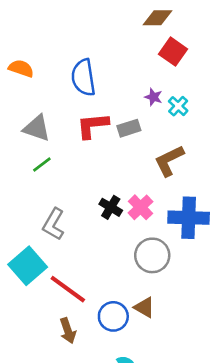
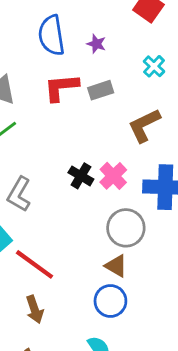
purple star: (154, 97) -> (96, 44), moved
brown triangle: (144, 307) -> (116, 266), moved
blue circle: (113, 316) -> (110, 301), moved

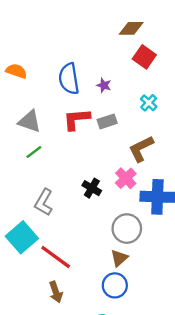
pink cross: (113, 176) -> (126, 178), moved
brown triangle: (116, 266) -> (119, 258), turned 48

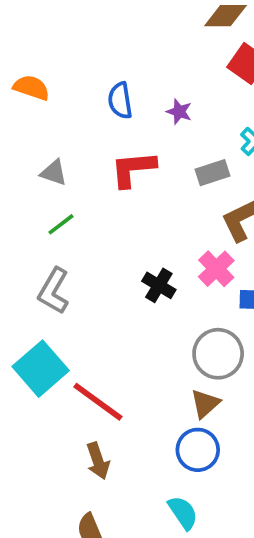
blue semicircle: (69, 79) -> (120, 101), size x0.7
gray triangle: (29, 121) -> (54, 173), size x0.7
gray rectangle: (107, 121) -> (213, 173), moved
gray L-shape: (44, 202) -> (54, 291), moved

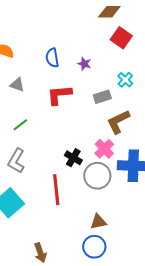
gray triangle: (54, 173) -> (17, 85), moved
gray circle: (218, 354) -> (97, 176), moved
red line: (98, 402) -> (56, 190), moved, turned 48
brown triangle: (205, 404) -> (98, 222), turned 30

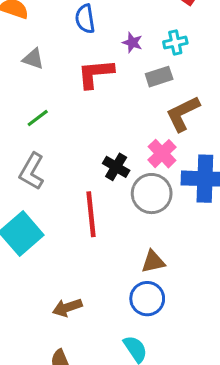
purple star: (84, 64) -> (132, 43), moved
cyan cross: (125, 80) -> (175, 43), moved, turned 35
brown arrow: (40, 253) -> (67, 308), turned 90

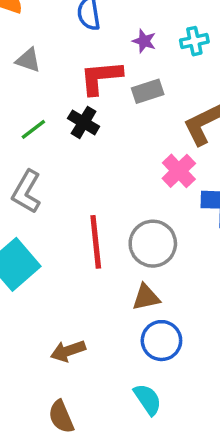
gray rectangle: (159, 77) -> (148, 91), moved
black cross: (116, 167) -> (84, 122), moved
gray circle: (152, 194) -> (153, 244), moved
brown triangle: (153, 262) -> (146, 297), moved

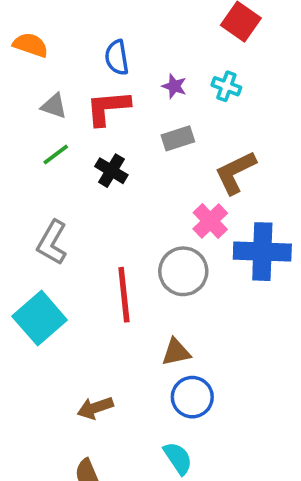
cyan cross: (194, 41) -> (226, 86), turned 32
red L-shape: (101, 77) -> (108, 108), moved
green line: (33, 129) -> (56, 155), moved
gray circle: (153, 244) -> (183, 271), moved

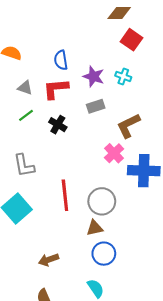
purple star: (174, 86) -> (94, 76), size x1.5
gray L-shape: (52, 243) -> (24, 166), turned -40
gray circle: (183, 271) -> (102, 201), moved

